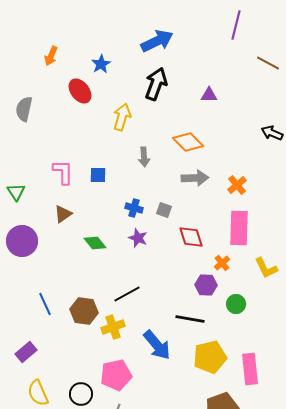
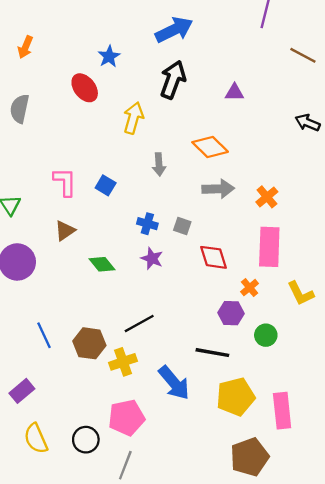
orange arrow: (51, 56) -> (25, 47), moved
black arrow: (272, 133) -> (308, 123), moved
blue square: (98, 175) -> (106, 185), turned 30

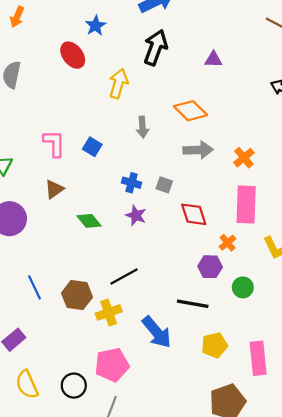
yellow pentagon: (236, 397) -> (214, 345), size x0.7

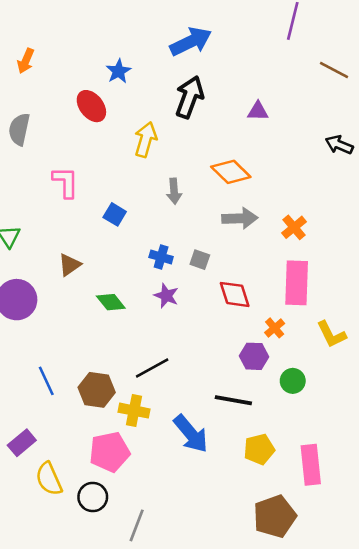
pink L-shape: (54, 143) -> (66, 182), moved
yellow cross: (109, 312) -> (134, 411), turned 30
pink pentagon: (112, 365) -> (110, 452), moved
yellow semicircle: (27, 384) -> (49, 479), moved

